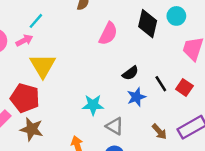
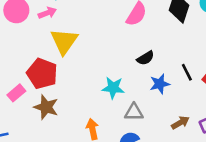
black semicircle: (130, 73) -> (145, 58), moved
gray triangle: (115, 126) -> (134, 112), turned -36
brown arrow: (159, 132) -> (180, 123), turned -84

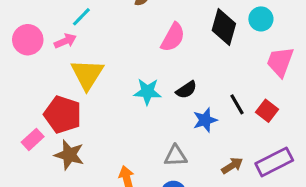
cyan star: (113, 88) -> (147, 92), moved

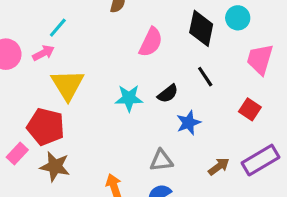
black line: (237, 104) -> (205, 77), moved

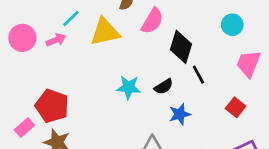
black diamond: (201, 28) -> (181, 47), moved
pink semicircle: (151, 42) -> (152, 21), moved
yellow triangle: (68, 85) -> (105, 32), moved, turned 44

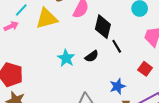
cyan star: (129, 87) -> (66, 58), turned 30
blue star: (180, 114) -> (118, 86), moved

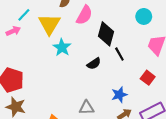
yellow triangle: (47, 18) -> (49, 24), turned -45
cyan star: (66, 58) -> (62, 47), moved

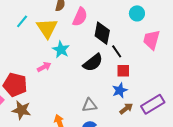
pink arrow: (13, 31) -> (44, 67), moved
black semicircle: (94, 64) -> (93, 63), size x1.5
red square: (148, 78) -> (123, 71), moved, turned -32

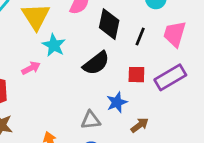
black line: (117, 51) -> (140, 37), moved, turned 56
blue star: (120, 90) -> (117, 102), moved
purple rectangle: (153, 104) -> (170, 77), moved

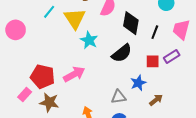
pink arrow: (31, 68) -> (74, 74), moved, size x1.5
purple rectangle: (170, 77) -> (172, 57), moved, size x0.7

